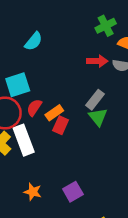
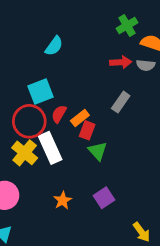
green triangle: (98, 117) -> (98, 151), moved
orange star: (33, 192) -> (63, 200), turned 30

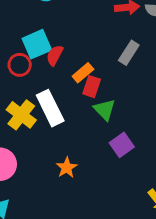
red semicircle: (59, 114) -> (55, 55), moved
red circle: (29, 121) -> (20, 65), moved, size x0.6
purple square: (104, 198) -> (122, 145), moved

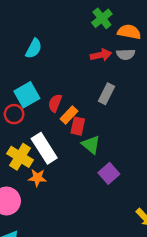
red semicircle: (55, 55) -> (55, 103), moved
orange star: (67, 168) -> (37, 178), moved, turned -30

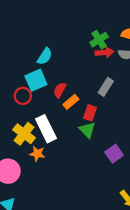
green cross: (102, 18) -> (99, 40), moved
cyan semicircle: (34, 48) -> (45, 56), moved
red rectangle: (78, 126) -> (90, 113), moved
purple square: (109, 173) -> (114, 154), moved

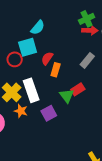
orange rectangle: (71, 102) -> (56, 70), turned -40
red rectangle: (90, 113) -> (78, 89), moved, turned 32
purple square: (114, 154) -> (49, 113), moved

